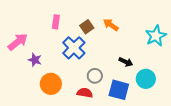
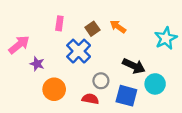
black arrow: (126, 62) -> (134, 66), size x1.5

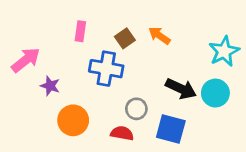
blue cross: (79, 51) -> (106, 69), turned -35
cyan circle: (155, 84) -> (215, 93), moved

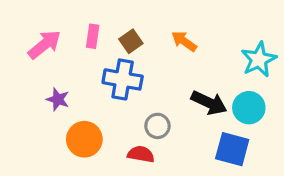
brown square: (125, 38) -> (131, 41), moved
pink arrow: (26, 60) -> (44, 45), moved
blue square: (171, 129) -> (232, 149), moved

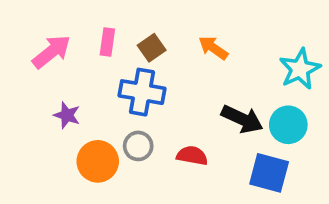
gray circle: (157, 126) -> (138, 146), moved
red semicircle: (141, 154) -> (192, 156), moved

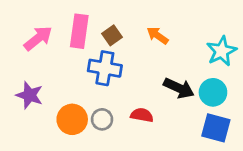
pink rectangle: (107, 42) -> (79, 31), size x1.6
purple star: (67, 115) -> (29, 95), moved, size x1.4
gray circle: (138, 146) -> (102, 119), moved
blue square: (269, 173) -> (216, 128), moved

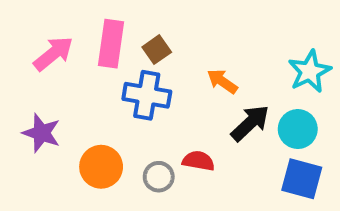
orange arrow: (157, 35) -> (222, 81), moved
black arrow: (179, 88) -> (250, 123), turned -68
gray circle: (102, 119) -> (159, 177), moved

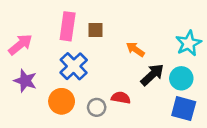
brown square: (157, 50) -> (95, 30), turned 35
pink arrow: (53, 54) -> (20, 44), moved
blue cross: (147, 95) -> (74, 66), moved, turned 36

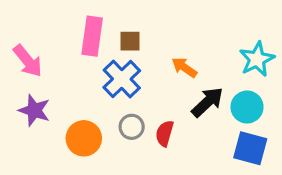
pink arrow: (20, 44) -> (28, 61), turned 90
blue cross: (74, 66) -> (122, 79), moved
red semicircle: (121, 98) -> (165, 133), turned -84
gray circle: (97, 107) -> (132, 127), moved

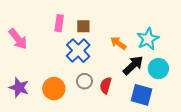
pink rectangle: (92, 36) -> (59, 23), size x0.7
cyan star: (257, 59) -> (148, 39), moved
purple star: (34, 110) -> (19, 88), moved
blue square: (250, 148) -> (142, 95), moved

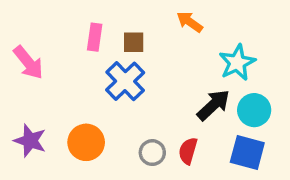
orange arrow: (118, 43) -> (190, 22), moved
gray circle: (84, 81) -> (152, 153), moved
red semicircle: (106, 85) -> (188, 151), moved
blue square: (142, 95) -> (247, 153), moved

